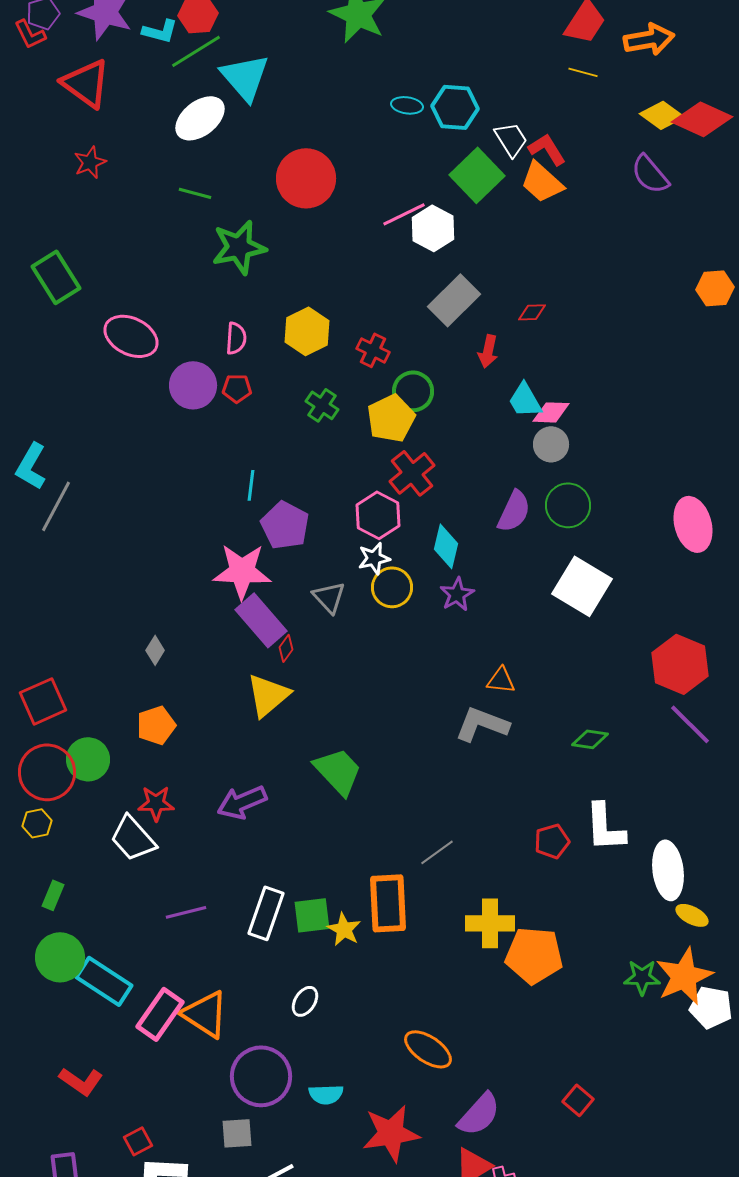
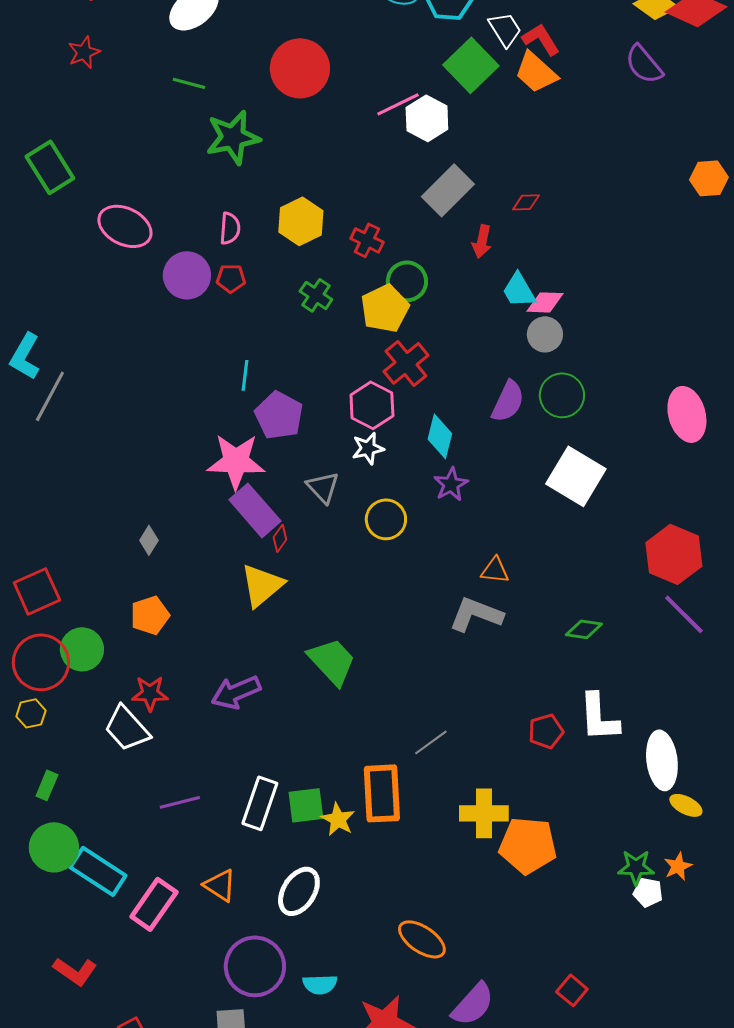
yellow circle: (392, 587) -> (386, 519), moved
orange star: (684, 976) -> (678, 866), size x0.5
white ellipse: (305, 1001) -> (299, 891), size x1.6
white pentagon: (711, 1007) -> (648, 892), moved, size x0.7
orange triangle: (205, 1014) -> (220, 885), moved, size x0.7

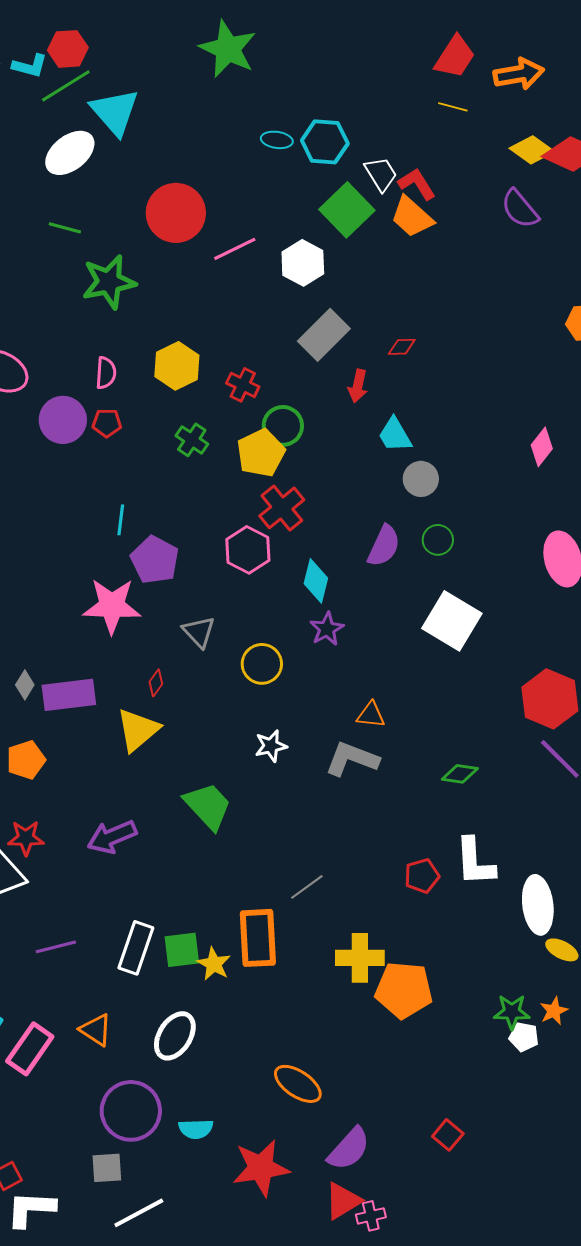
pink line: (398, 104) -> (235, 249), moved
pink diamond: (545, 302) -> (542, 447), moved, turned -54
green circle: (562, 395) -> (438, 540), size x0.7
white star: (368, 448) -> (271, 746), moved
purple rectangle: (255, 510) -> (69, 695), moved, turned -56

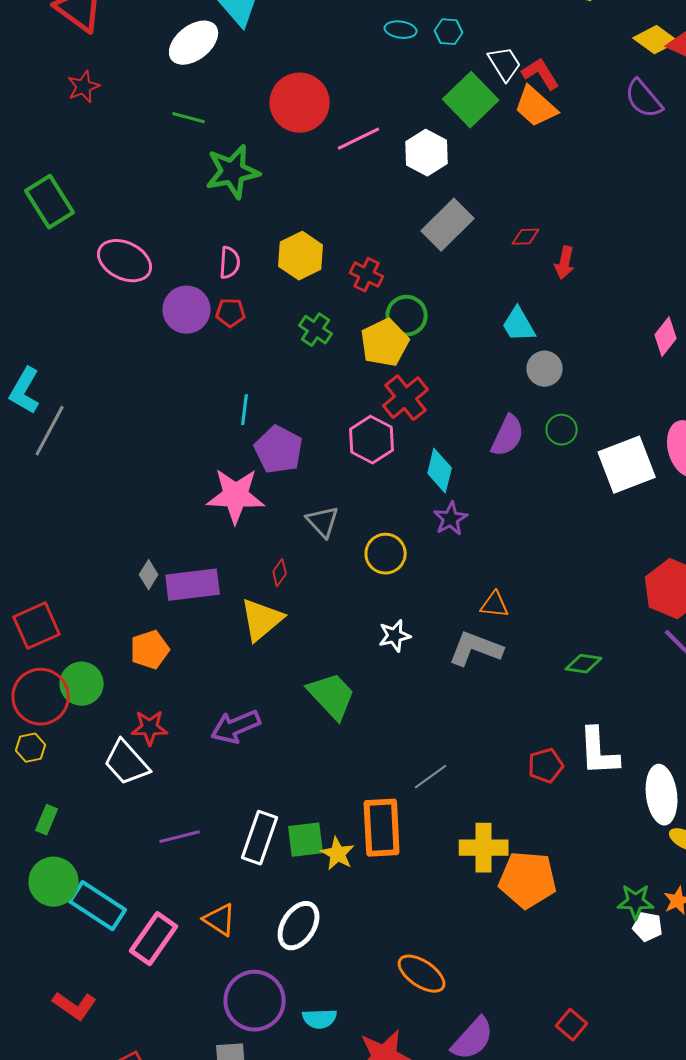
cyan hexagon: (325, 142) -> (449, 32), size x0.6
red arrow: (358, 386) -> (565, 263), moved
white square: (452, 621) -> (627, 465), moved, turned 38

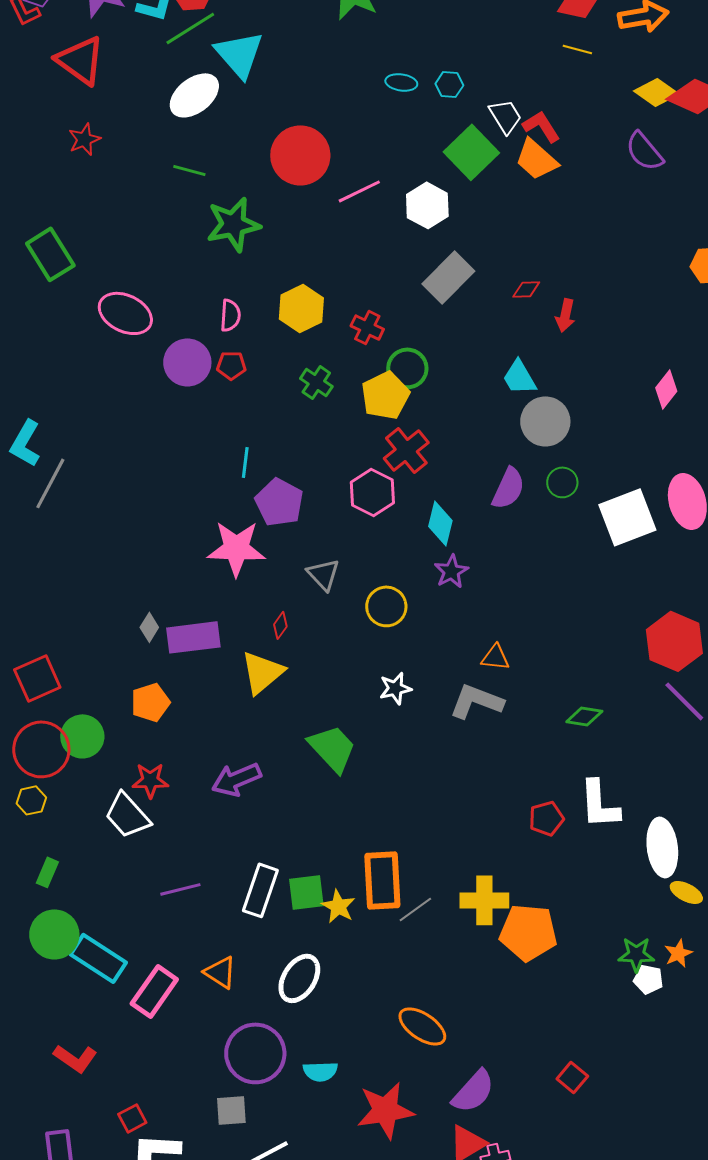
gray circle: (545, 369) -> (545, 421), size x1.4
gray line: (431, 777) -> (415, 909), moved

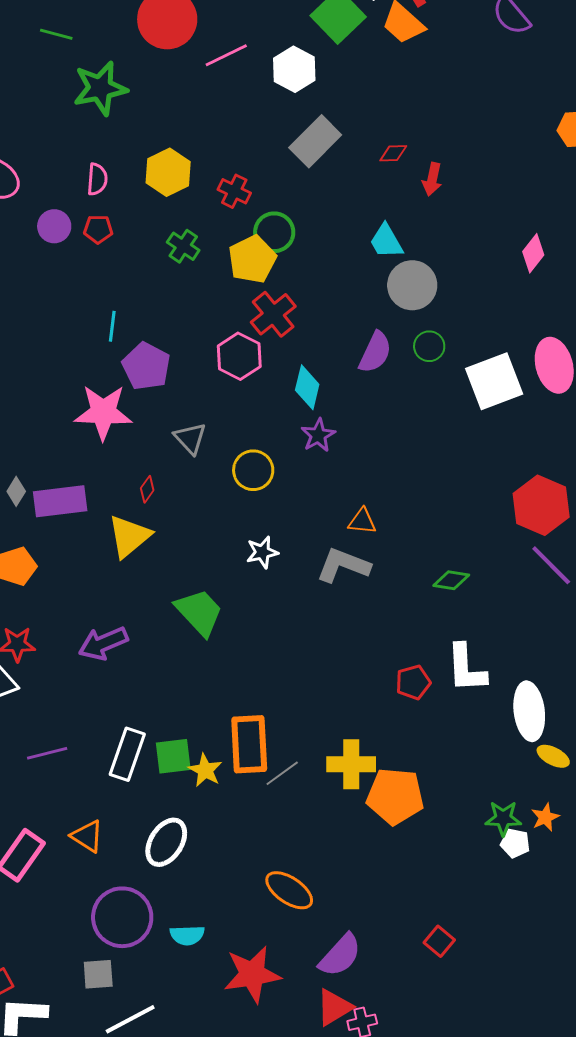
purple circle: (187, 362) -> (54, 226), size x0.7

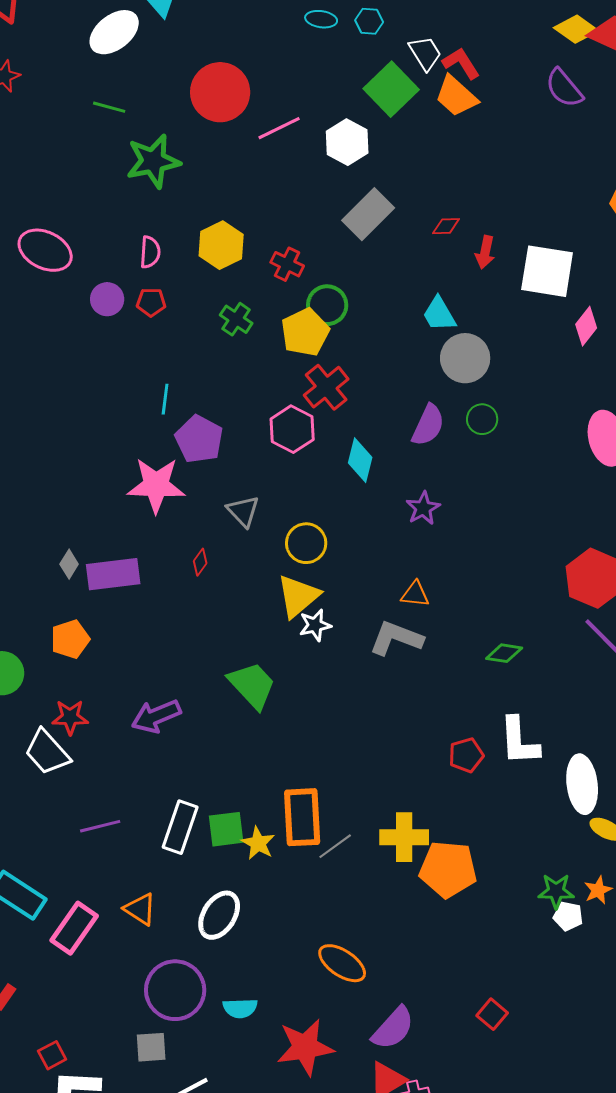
white square: (494, 381) -> (547, 271), moved, turned 30
purple star: (318, 435) -> (423, 508), moved
yellow triangle: (129, 536) -> (298, 596), moved

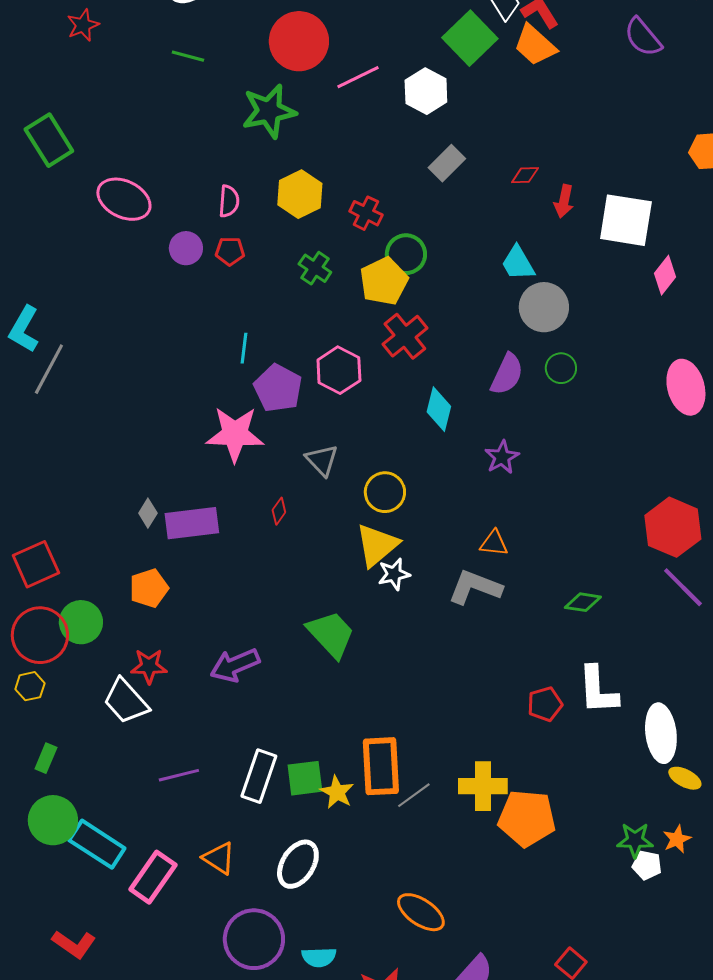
green star: (153, 161) -> (269, 111), moved
gray rectangle: (368, 214) -> (447, 163), size x0.7
pink hexagon: (292, 429) -> (339, 370), moved

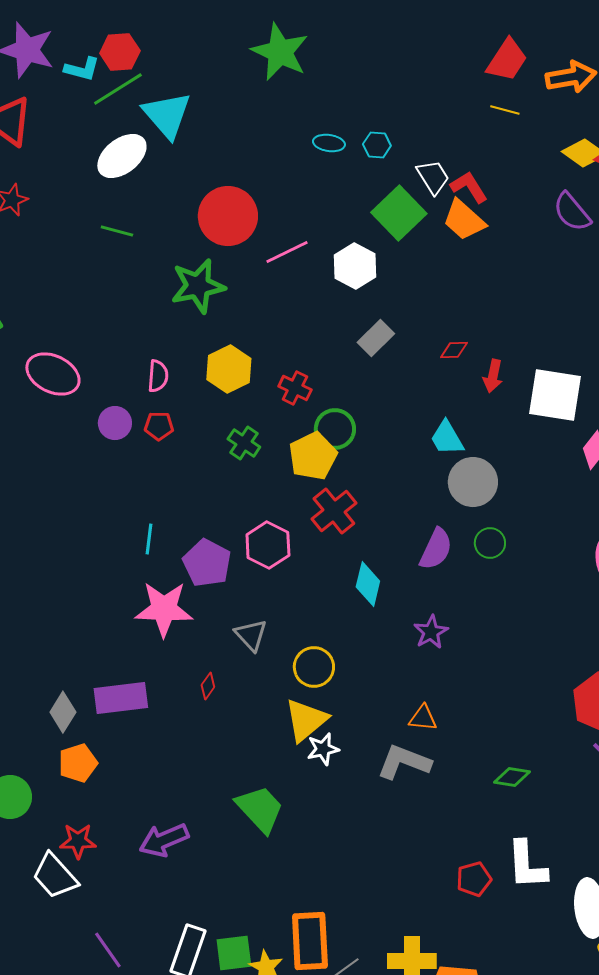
cyan line: (244, 348) -> (149, 539), moved
gray diamond: (148, 513) -> (63, 712), moved, size x1.4
purple line: (179, 775) -> (108, 950), turned 69

